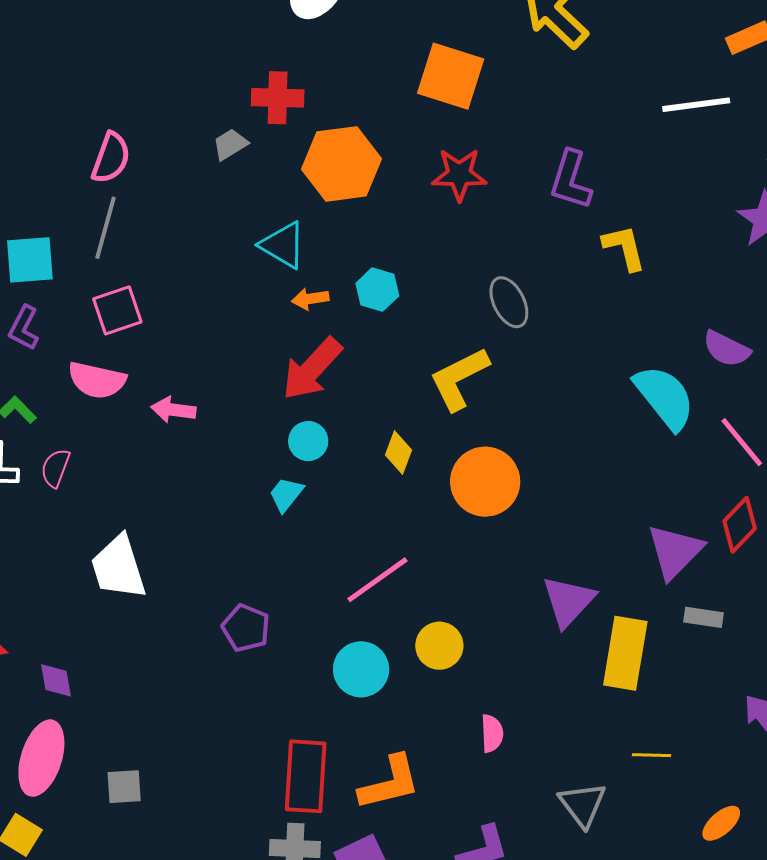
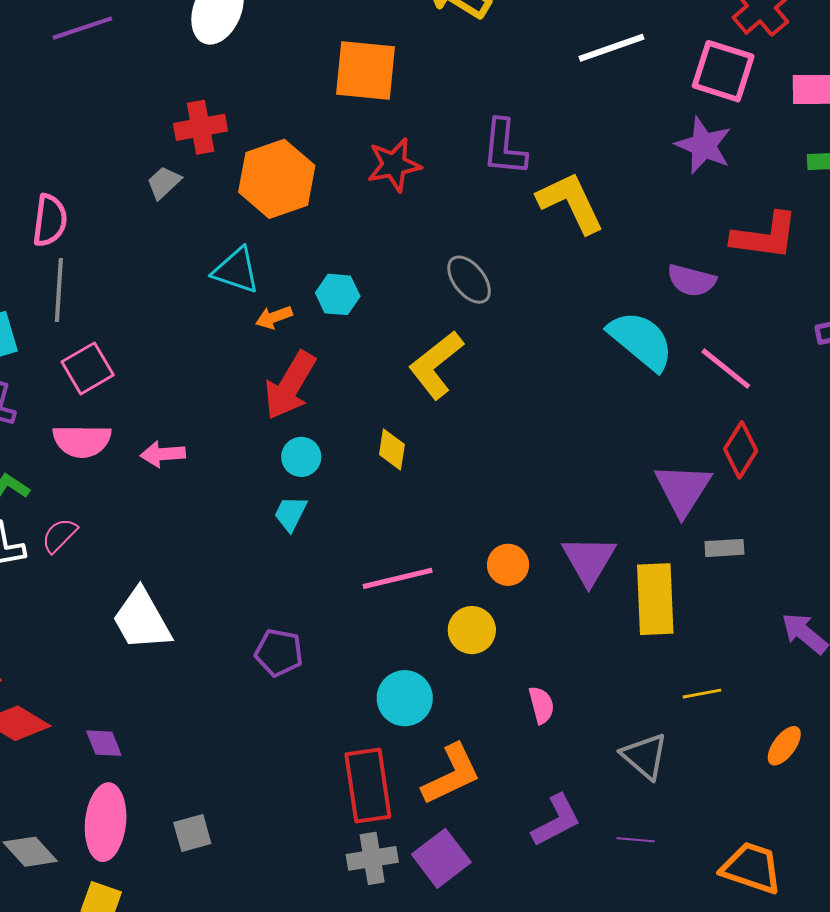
yellow L-shape: (624, 248) -> (571, 202), size x1.4
pink semicircle: (55, 468) -> (59, 535), turned 36
orange circle: (485, 482) -> (508, 565), moved, size x0.6
pink line: (377, 580) -> (398, 578), turned 34
cyan circle: (361, 669) -> (405, 698), moved

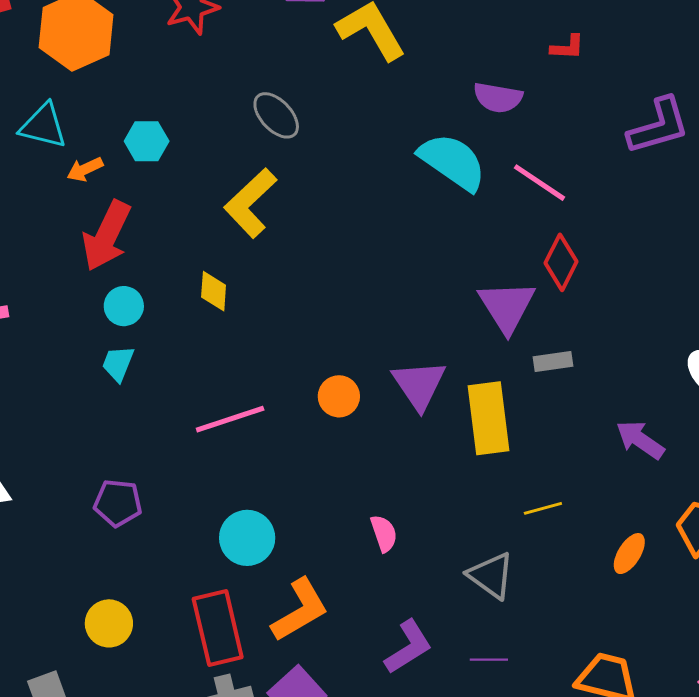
red L-shape: (765, 236) -> (567, 47), size x0.5
yellow circle: (472, 630) -> (109, 623), moved

